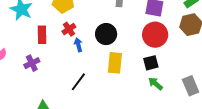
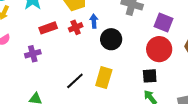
red rectangle: (42, 35) -> (48, 28), turned 60
blue arrow: (78, 45) -> (94, 21), moved
yellow rectangle: (115, 63) -> (104, 78), moved

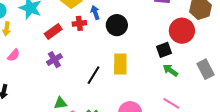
red cross: (76, 27) -> (79, 23), turned 32
red circle: (159, 49) -> (182, 31), moved
purple cross: (33, 54) -> (54, 60), moved

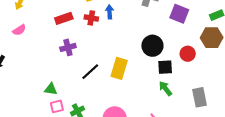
black circle: (117, 25) -> (152, 46), moved
red circle: (182, 31) -> (188, 54), size x0.6
purple cross: (54, 60) -> (68, 47), moved

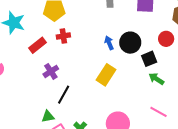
blue arrow: (110, 12) -> (109, 43), moved
yellow rectangle: (119, 68) -> (106, 75), turned 35
black line: (90, 72) -> (64, 95), moved

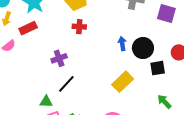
red rectangle: (38, 45) -> (28, 28), moved
yellow rectangle: (106, 75) -> (123, 82), moved
green arrow: (156, 79) -> (164, 102), moved

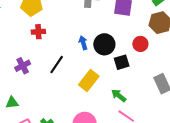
black line: (66, 84) -> (57, 65), moved
green triangle: (46, 102) -> (12, 103), moved
green arrow: (164, 102) -> (119, 95), moved

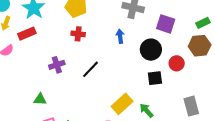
blue arrow: (83, 43) -> (120, 36), moved
black circle: (104, 44) -> (151, 50), moved
yellow rectangle: (89, 80) -> (122, 104), moved

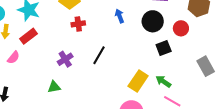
green triangle: (40, 99) -> (54, 87), moved

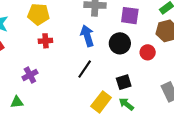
blue arrow: (120, 16) -> (87, 36), size x1.5
black square: (164, 48) -> (124, 82), moved
black line: (99, 55) -> (85, 69), moved

